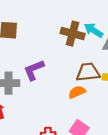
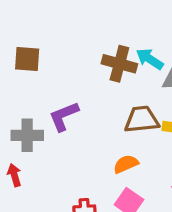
orange semicircle: (77, 92) -> (126, 164), moved

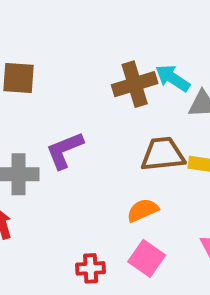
brown cross: (119, 64) -> (135, 84), turned -32

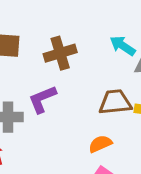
brown cross: (135, 84) -> (60, 53), moved

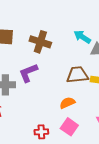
brown cross: (60, 53) -> (40, 42), turned 35

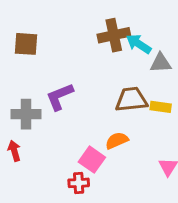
brown cross: (40, 42) -> (114, 35), moved, turned -30
pink square: (69, 127) -> (92, 160), moved

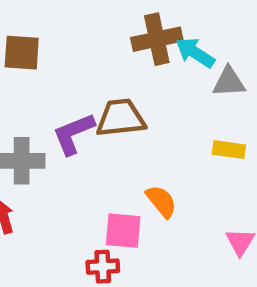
brown trapezoid: (131, 100) -> (121, 118), moved
orange semicircle: (117, 141) -> (161, 201), turned 75
pink square: (92, 160) -> (123, 231), turned -30

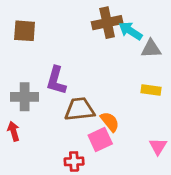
brown trapezoid: (121, 118) -> (80, 109), moved
purple L-shape: (74, 134) -> (56, 80), turned -52
pink square: (123, 231) -> (100, 139), moved, turned -30

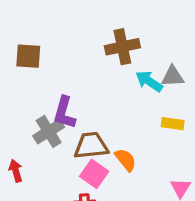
cyan arrow: (130, 31) -> (149, 81), moved
gray cross: (25, 97) -> (49, 131), moved, turned -32
pink square: (100, 139) -> (94, 174), moved, turned -30

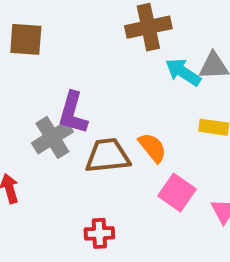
orange semicircle: (126, 160) -> (152, 148), moved
pink square: (94, 174) -> (177, 193), moved

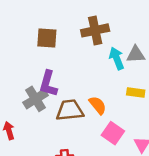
brown square: (26, 39) -> (47, 38), moved
cyan arrow: (183, 72) -> (117, 58), turned 35

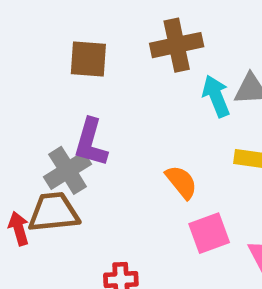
brown trapezoid: (70, 110) -> (54, 212), moved
pink square: (113, 133) -> (209, 233), turned 35

